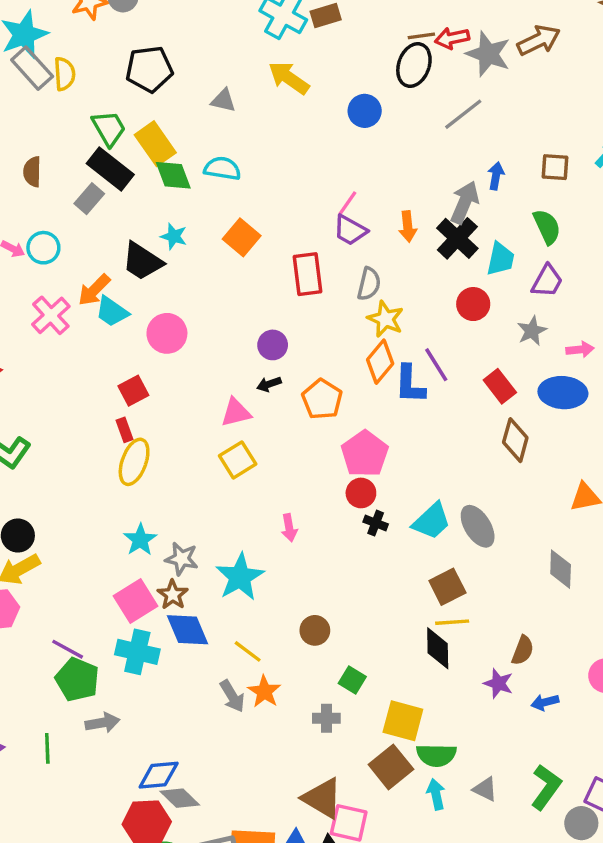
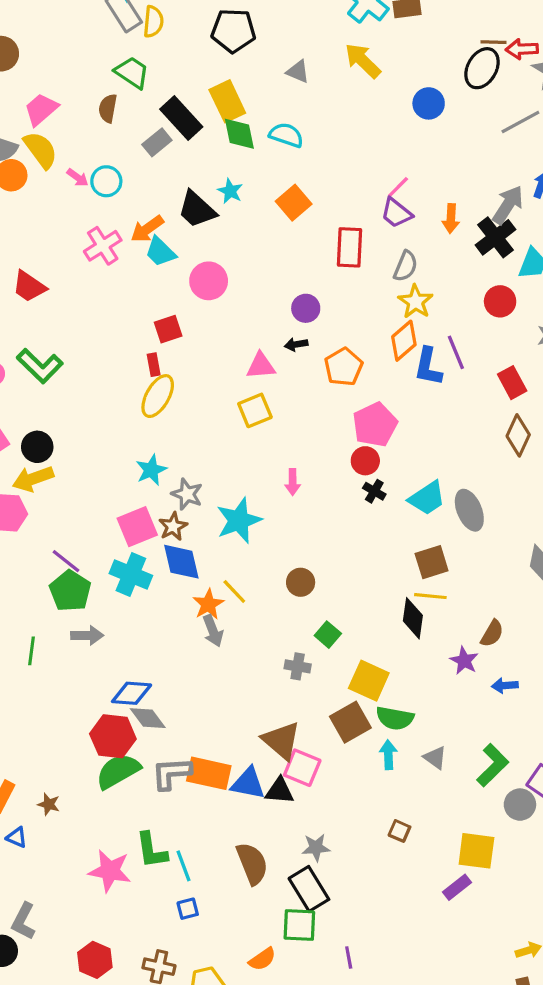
green trapezoid: (109, 128) -> (132, 72), moved, turned -36
orange star: (264, 692) -> (208, 604), moved

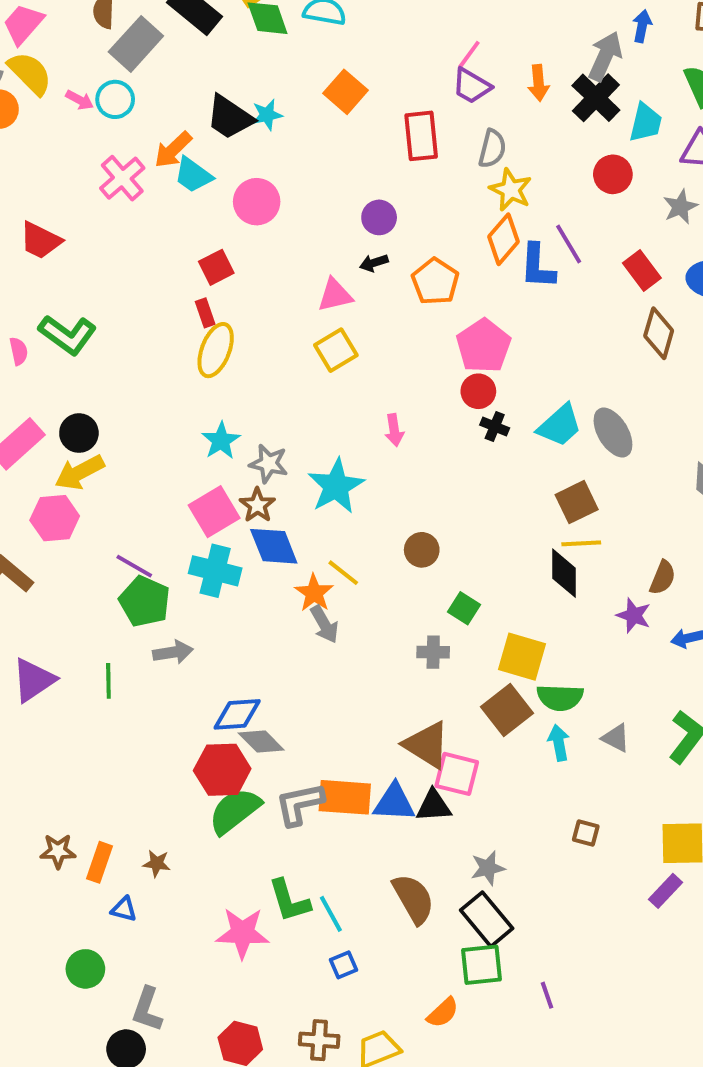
gray rectangle: (157, 142) -> (136, 44), moved, size x1.5
cyan star: (230, 191) -> (267, 115), moved, turned -30

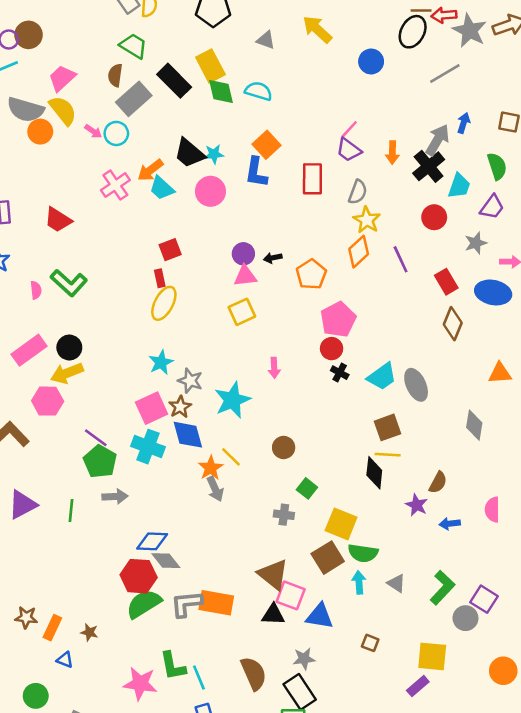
pink circle: (257, 202) -> (210, 191), moved
purple circle: (379, 217) -> (243, 254), moved
blue L-shape: (537, 266) -> (256, 172), moved
blue triangle: (394, 802) -> (320, 616), moved

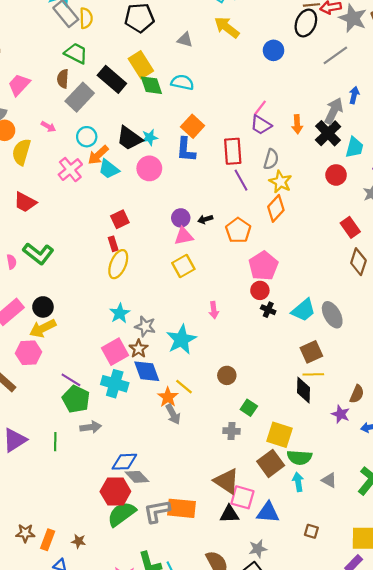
yellow semicircle: (63, 110) -> (21, 152), moved, turned -120
cyan circle: (116, 133) -> (87, 137), moved
purple line: (401, 259) -> (241, 180), moved

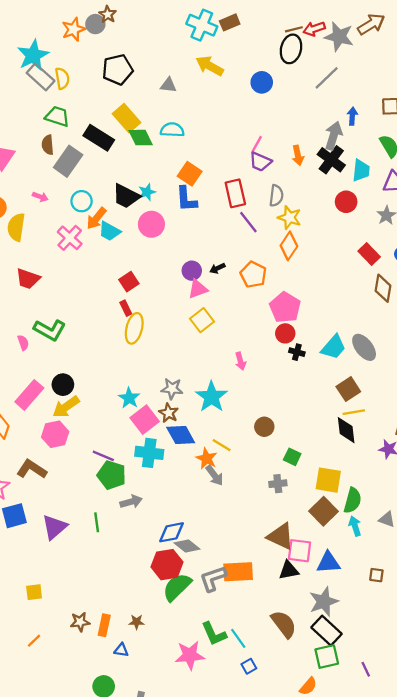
cyan star: (120, 313) -> (129, 398), moved
green semicircle: (299, 457) -> (353, 500), turned -70
gray star: (258, 549) -> (324, 602), size x1.5

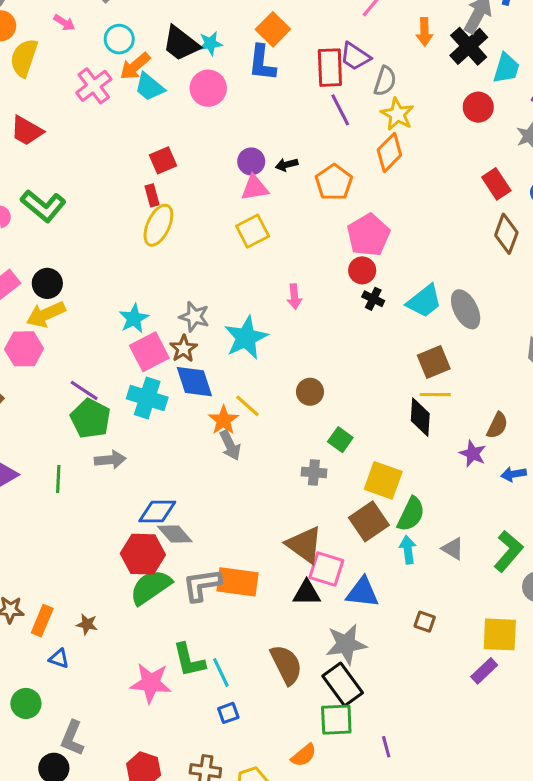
purple trapezoid: (260, 162) -> (355, 56), moved

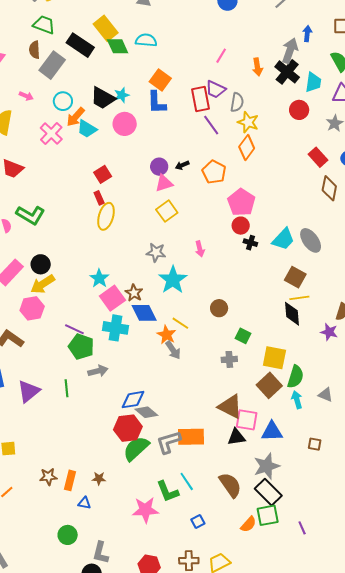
gray star: (194, 317) -> (156, 252), moved
brown square: (434, 362) -> (295, 277), turned -30
cyan line: (221, 672) -> (187, 481), moved
orange semicircle: (304, 755) -> (248, 524), moved

